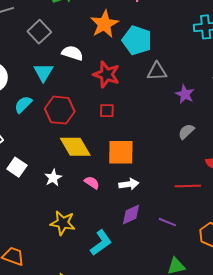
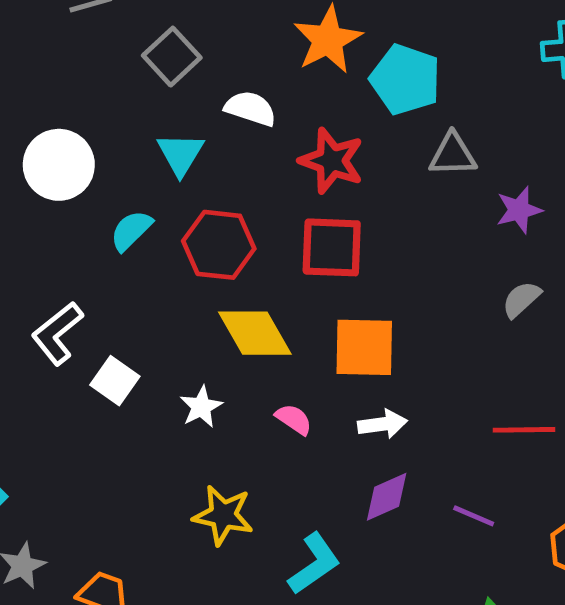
purple star: (185, 94) -> (519, 210), turned 30
red square: (107, 111) -> (332, 247), size x1.8

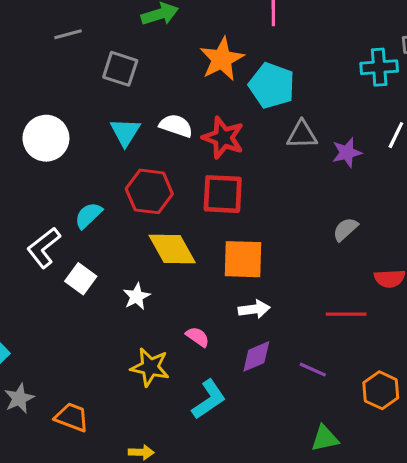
gray square: (172, 57) -> (120, 69), turned -30
white semicircle: (250, 108) -> (176, 126), moved
purple star: (519, 210) -> (347, 153), moved
cyan semicircle: (131, 230) -> (88, 215), moved
pink semicircle: (294, 419) -> (198, 337), moved

